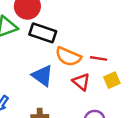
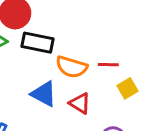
red triangle: (81, 82) -> (80, 103), moved

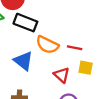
yellow square: (127, 88) -> (86, 68), turned 32
red triangle: (80, 103) -> (62, 75), moved

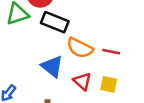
yellow square: (86, 68) -> (109, 84), moved
red triangle: (62, 75) -> (82, 81), moved

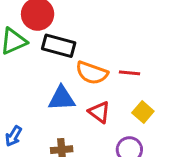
blue triangle: (52, 66) -> (62, 98), turned -35
yellow square: (109, 84) -> (143, 112), moved, turned 36

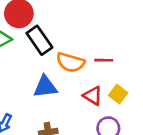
black rectangle: (59, 46) -> (39, 40), turned 44
red triangle: (99, 112) -> (93, 96), moved

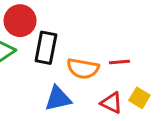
black rectangle: (39, 40) -> (46, 48), turned 52

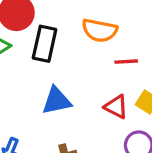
orange semicircle: (83, 68) -> (100, 30), moved

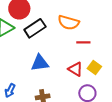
black rectangle: (45, 44) -> (35, 28), turned 40

